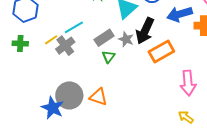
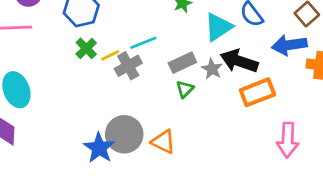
black arrow: (145, 31) -> (239, 61), turned 76
green cross: (20, 43) -> (86, 48), moved, turned 35

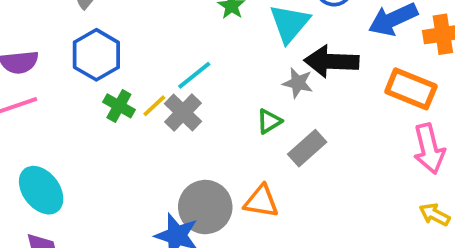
gray rectangle: (182, 63) -> (307, 148), moved
green triangle: (185, 89) -> (269, 121), turned 30
orange rectangle: (257, 92) -> (411, 89), moved, turned 60

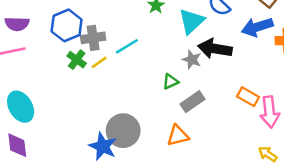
orange rectangle: (411, 89) -> (248, 97), moved, size x0.7
gray cross: (183, 113) -> (93, 38), moved, turned 30
orange triangle: (261, 201) -> (178, 136), moved, turned -30

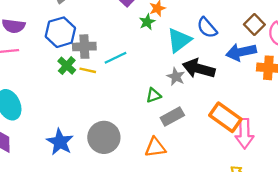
yellow line: (99, 62) -> (88, 70), turned 42
orange rectangle: (248, 97) -> (225, 117), size x1.5
blue star: (103, 146) -> (60, 142), moved

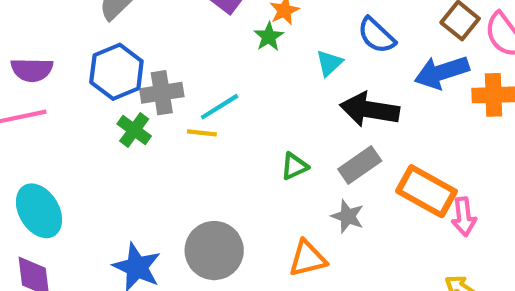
cyan triangle: (179, 40) -> (329, 63), size x0.6
yellow line: (88, 70) -> (202, 133), moved
gray star: (176, 77) -> (348, 216), moved
gray rectangle: (172, 117) -> (360, 165), moved
pink arrow: (245, 134) -> (464, 217), size x0.7

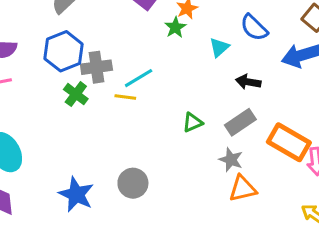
black arrow: (370, 110) -> (248, 82), size x0.6
gray circle: (214, 251) -> (133, 183), size x0.7
orange triangle: (307, 258) -> (243, 189), moved

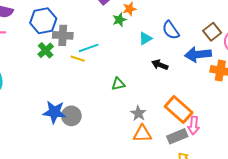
gray rectangle: (240, 122) -> (177, 136), moved
blue star: (76, 194) -> (54, 112), moved, turned -30

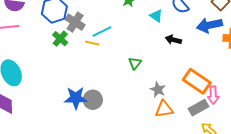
gray cross: (63, 35) -> (75, 22), turned 36
cyan triangle: (145, 39) -> (156, 16), turned -48
green triangle: (118, 84) -> (135, 63), turned -32

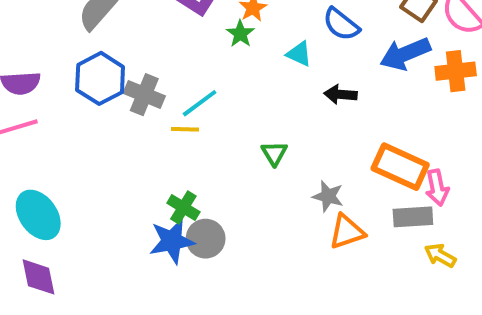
green cross: (60, 39) -> (183, 208), moved
gray rectangle: (199, 108) -> (413, 217), turned 36

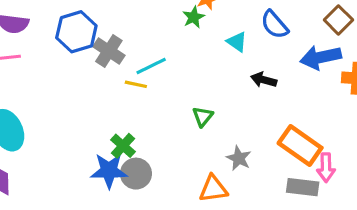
orange triangle: (347, 232) -> (213, 189), moved

